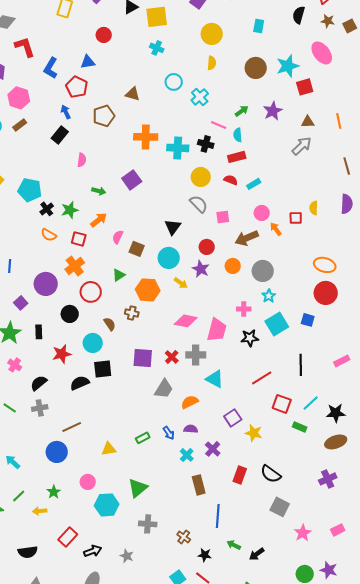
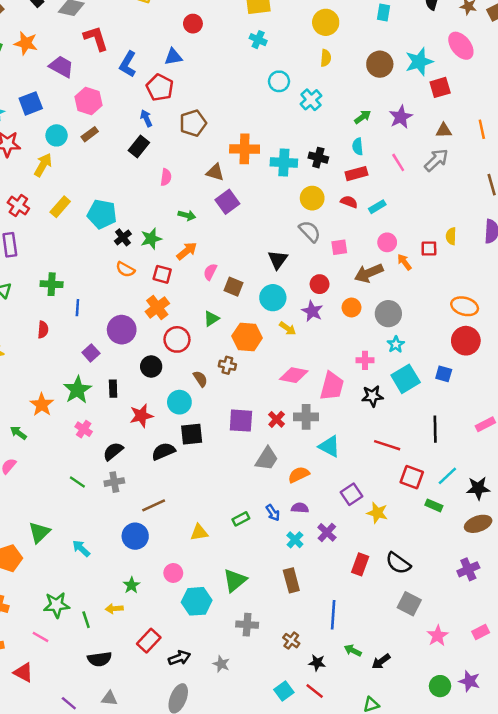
brown triangle: (133, 94) -> (215, 172), moved
pink line: (219, 125) -> (398, 162), moved, turned 35
red line: (262, 378) -> (387, 445), turned 50
brown rectangle: (199, 485) -> (291, 580), moved
green line: (19, 496) -> (86, 620), moved, turned -64

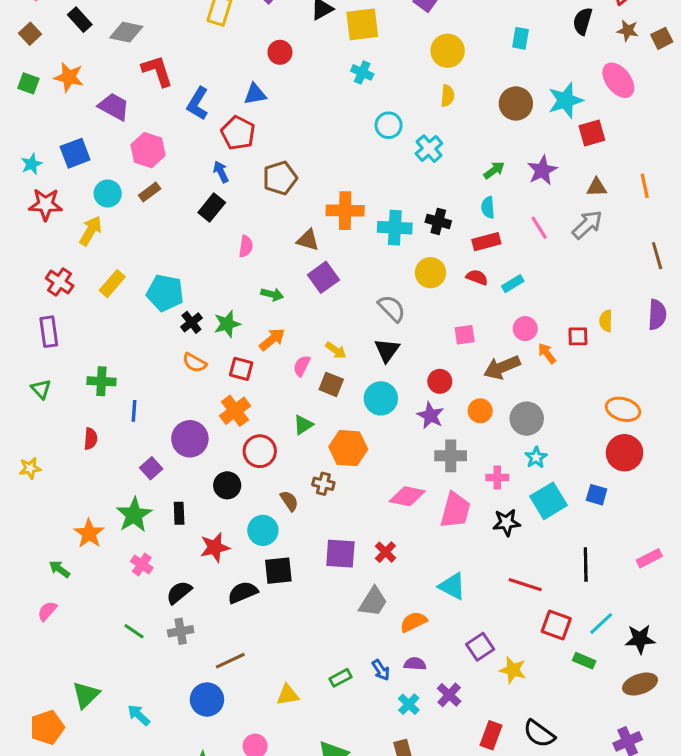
gray semicircle: (310, 231) -> (392, 308), moved
yellow arrow: (288, 328) -> (336, 350), moved
gray cross: (306, 417) -> (451, 456), moved

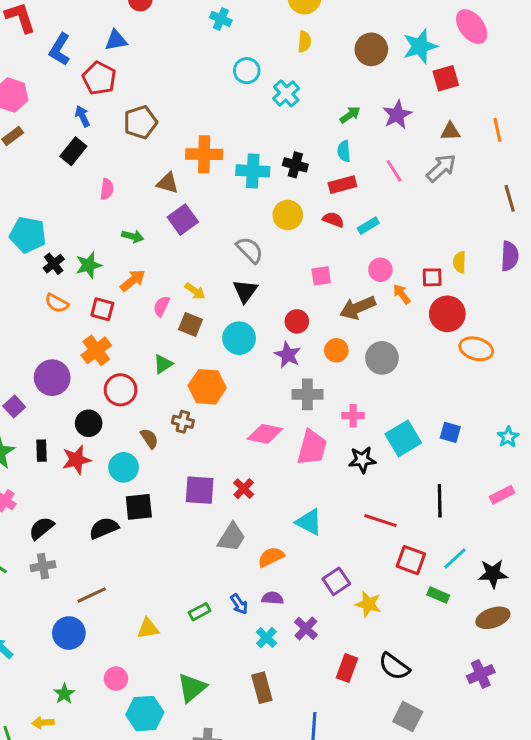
red circle: (625, 453) -> (447, 314), moved
cyan star: (536, 457) -> (508, 437), moved
red star: (215, 547) -> (76, 460), moved

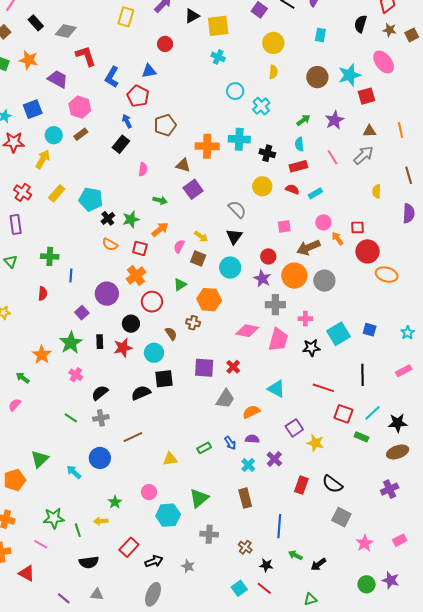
cyan cross: (253, 171) -> (239, 139), moved
yellow semicircle: (459, 262) -> (377, 191), moved
orange circle: (336, 350) -> (294, 276), size x1.6
blue circle: (69, 633) -> (100, 458), moved

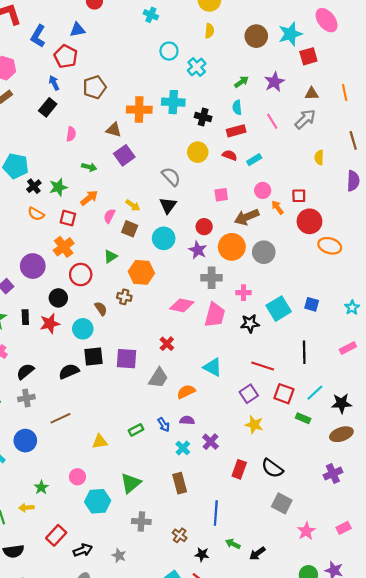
purple square: (204, 368) -> (126, 359), moved
purple square: (294, 428) -> (249, 394), moved

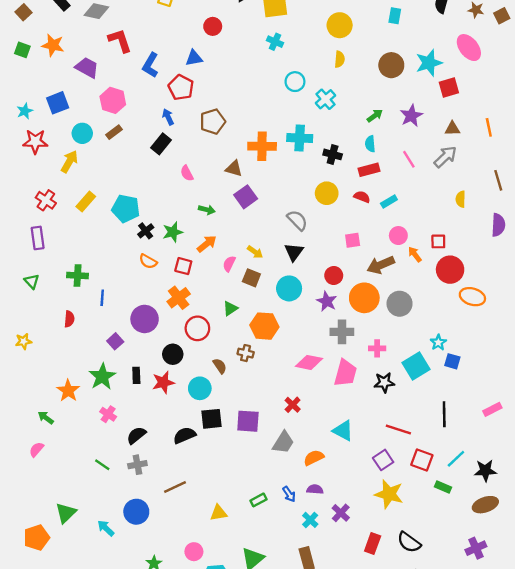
pink semicircle: (71, 134) -> (187, 173), turned 144
cyan star: (352, 308) -> (438, 342), moved
yellow star: (254, 425) -> (389, 494), size x1.4

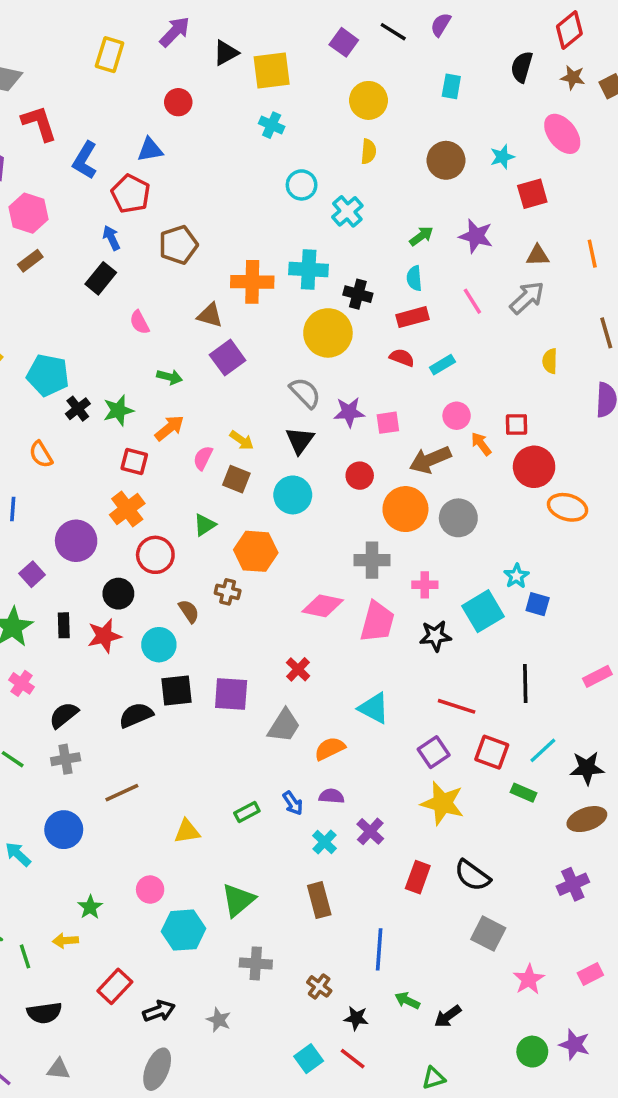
cyan star: (429, 63) -> (502, 157), size x0.6
purple star: (411, 116) -> (476, 236), turned -30
yellow circle: (327, 193) -> (328, 333), moved, size x1.4
orange semicircle: (148, 261) -> (41, 454), moved, turned 30
purple star: (327, 301) -> (349, 412), moved, turned -30

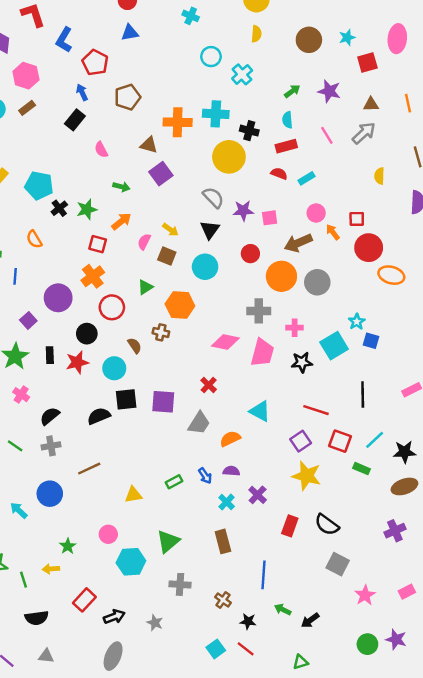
pink ellipse: (562, 134) -> (397, 39), moved, turned 44
blue triangle: (150, 150) -> (130, 33), moved

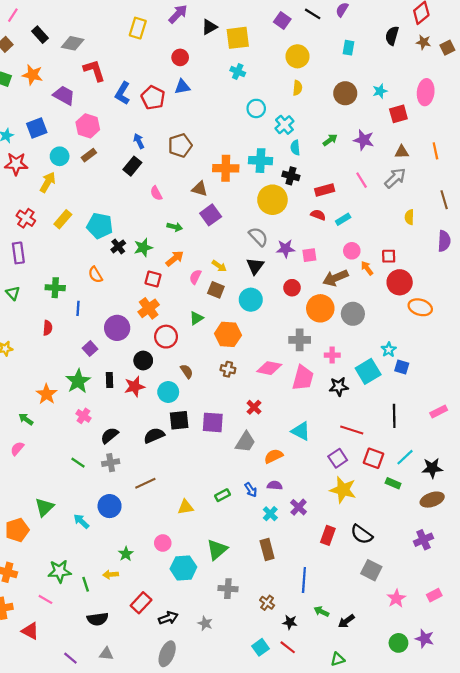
red pentagon: (95, 63) -> (153, 98), moved
cyan semicircle: (287, 120) -> (295, 148), moved
brown cross: (161, 332) -> (228, 369), moved

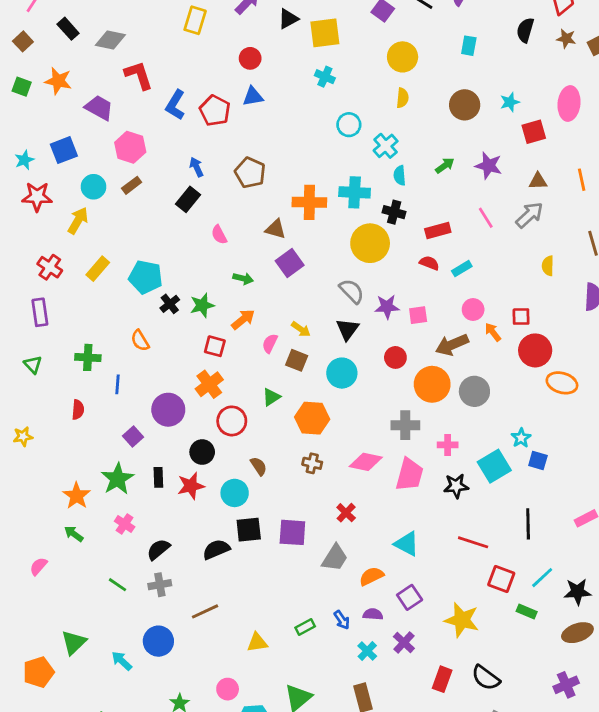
brown pentagon: (180, 145) -> (250, 173), turned -30
green arrow: (26, 419) -> (74, 534), moved
purple square: (338, 458) -> (410, 597), moved

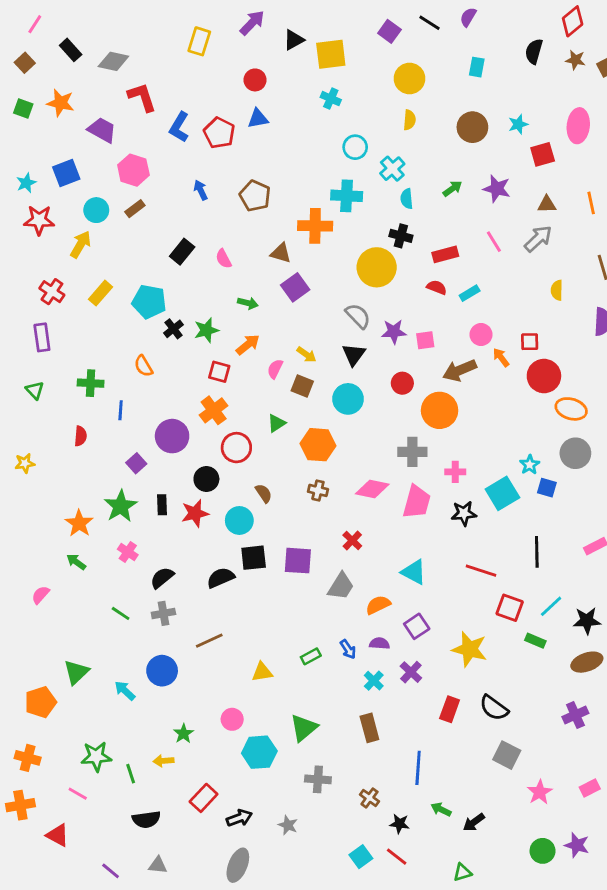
cyan cross: (355, 192) -> (347, 196), moved
black rectangle: (188, 199) -> (182, 252), moved
gray circle: (474, 391) -> (575, 453), moved

